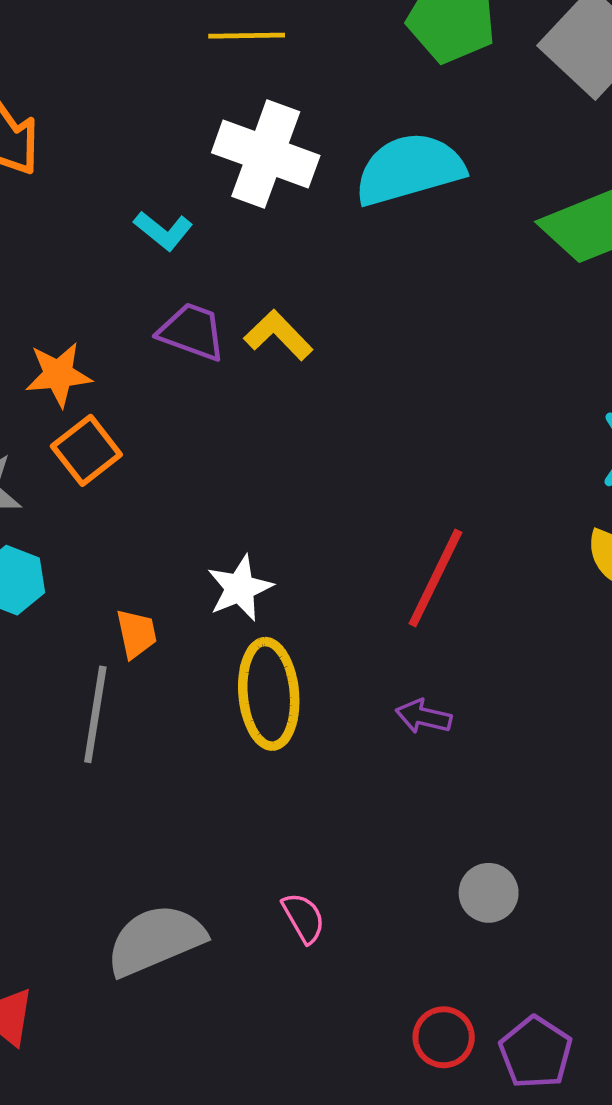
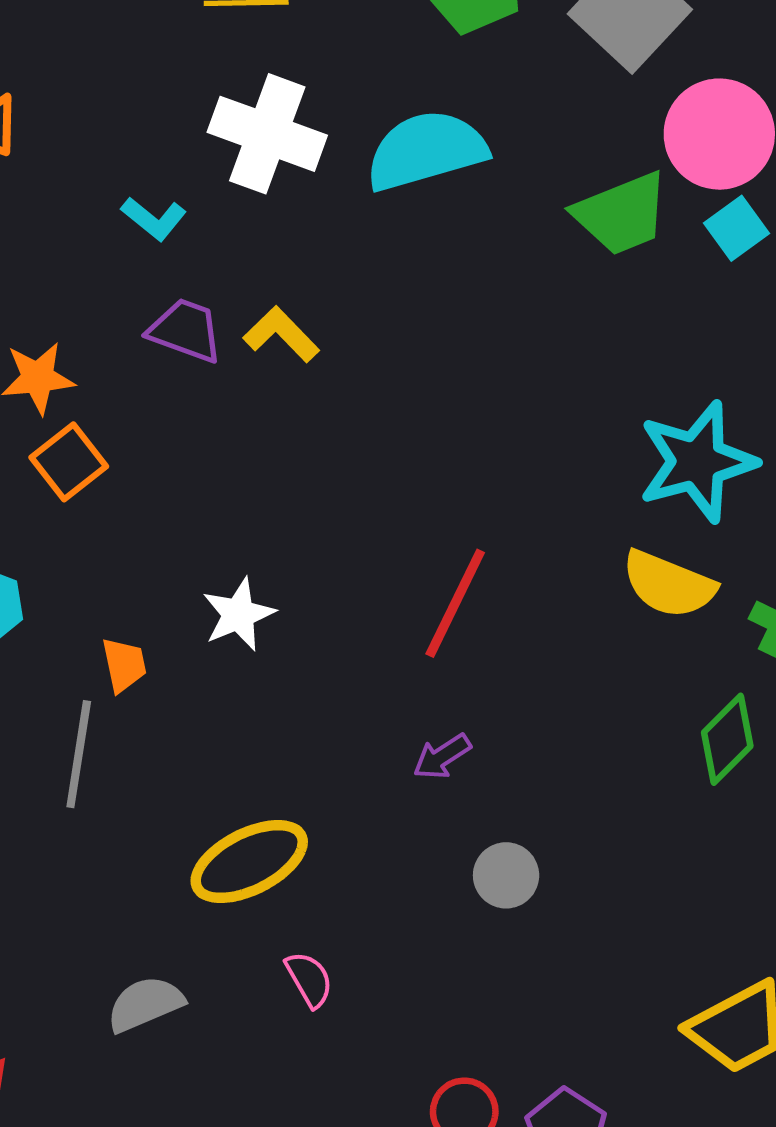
yellow ellipse: (269, 694) -> (249, 862), moved, turned 68
purple arrow: (424, 717) -> (442, 757), turned -46
gray circle: (489, 893) -> (506, 875), moved
gray semicircle: (155, 940) -> (145, 1004), size x0.7

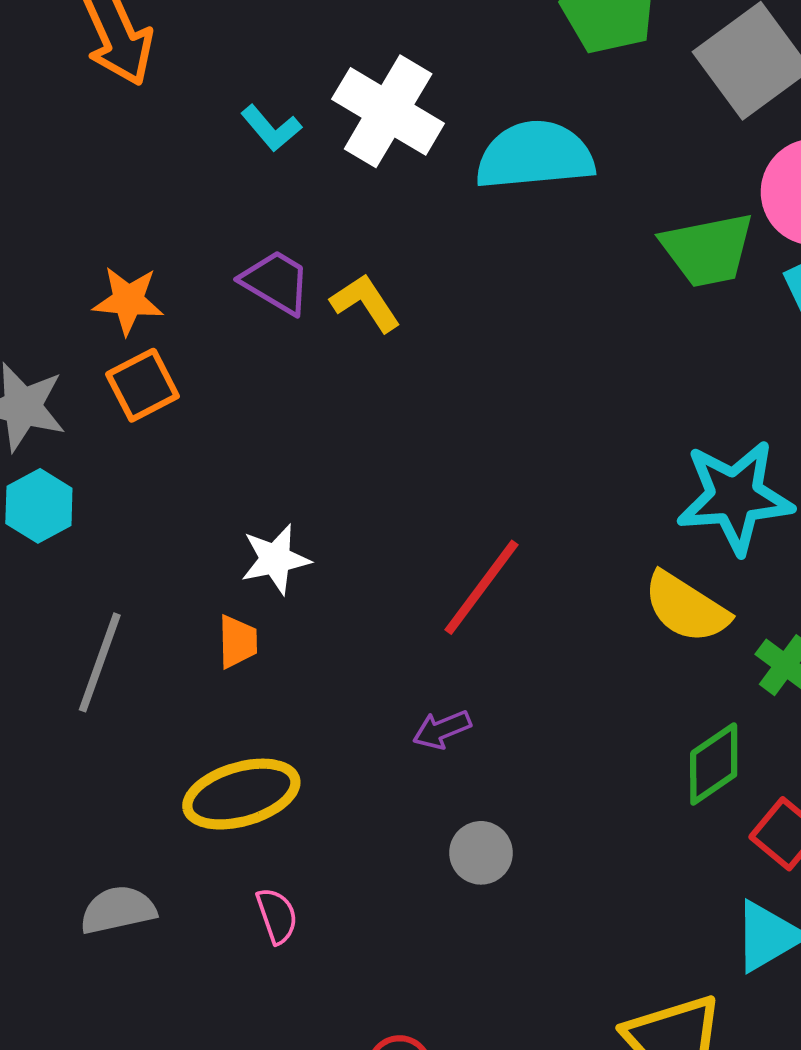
cyan L-shape: (154, 219) -> (271, 128), moved
orange trapezoid: (124, 665) -> (238, 642), moved

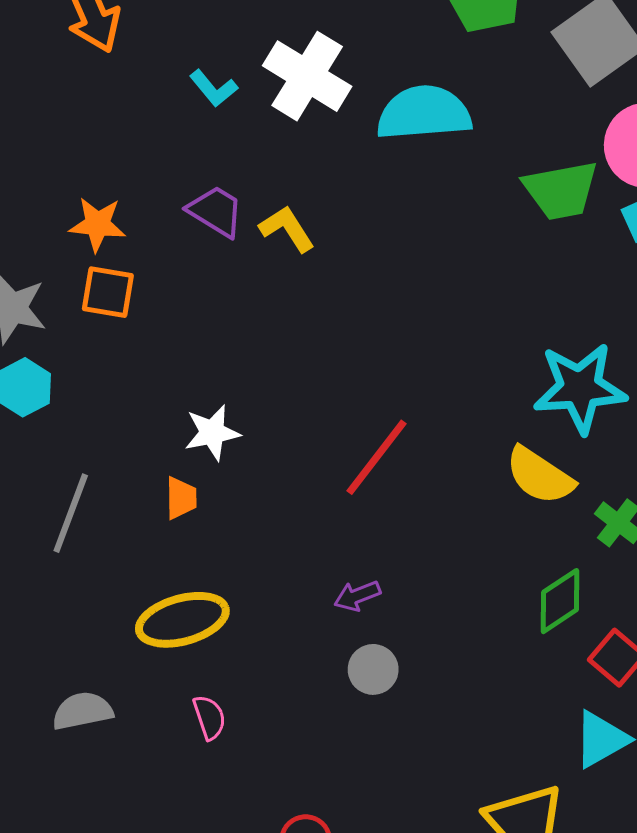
orange square: (143, 385) -> (108, 292), turned 36
purple arrow: (442, 729) -> (357, 596), moved

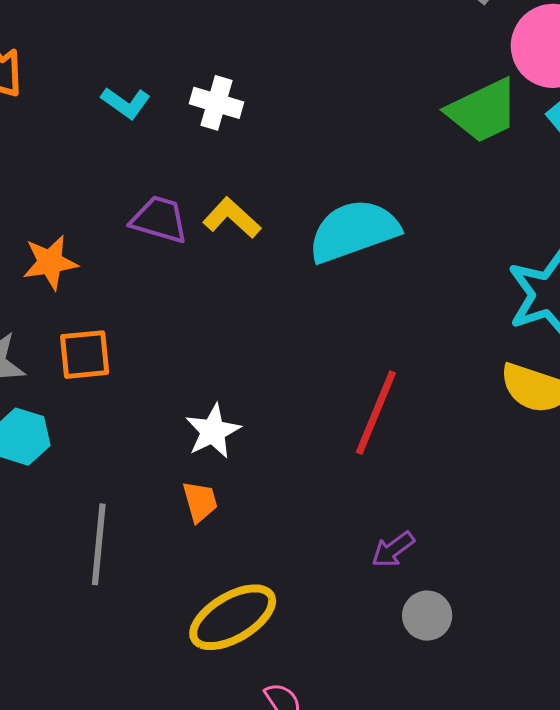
white cross: (307, 76) -> (216, 103), moved, size x0.6
cyan semicircle: (424, 113) -> (354, 231), moved
orange square: (108, 292) -> (85, 355), moved

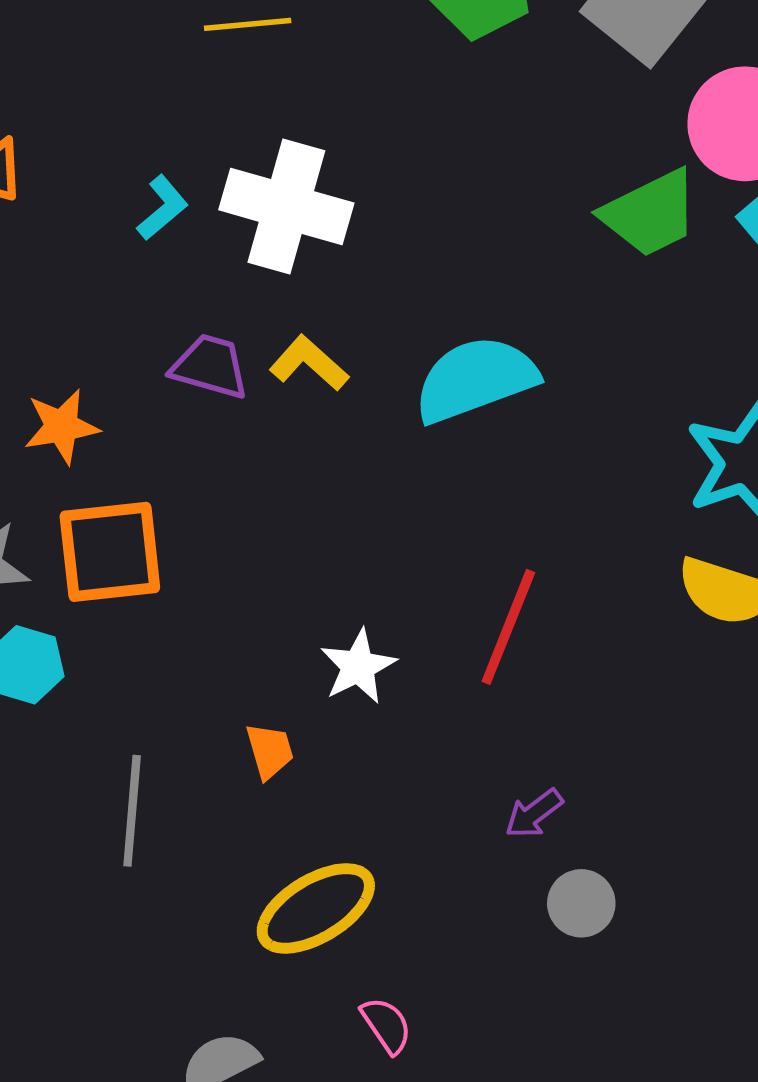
cyan L-shape: (126, 103) -> (162, 208), turned -75
white cross: (216, 103) -> (286, 206), size x1.8
orange square: (85, 355) -> (110, 552), size x1.5
white star: (213, 431) -> (358, 666), moved

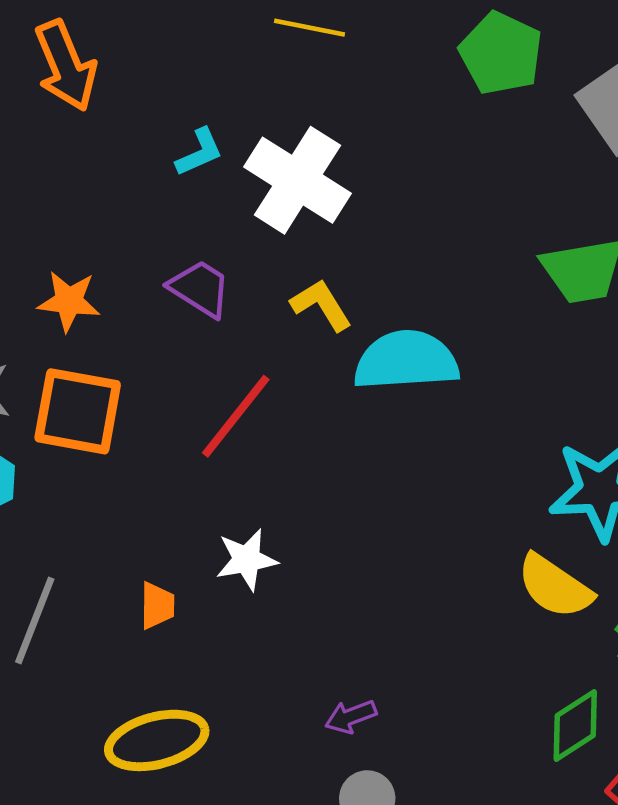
yellow L-shape: (309, 363) -> (321, 305), moved
red line: (508, 627) -> (236, 416), moved

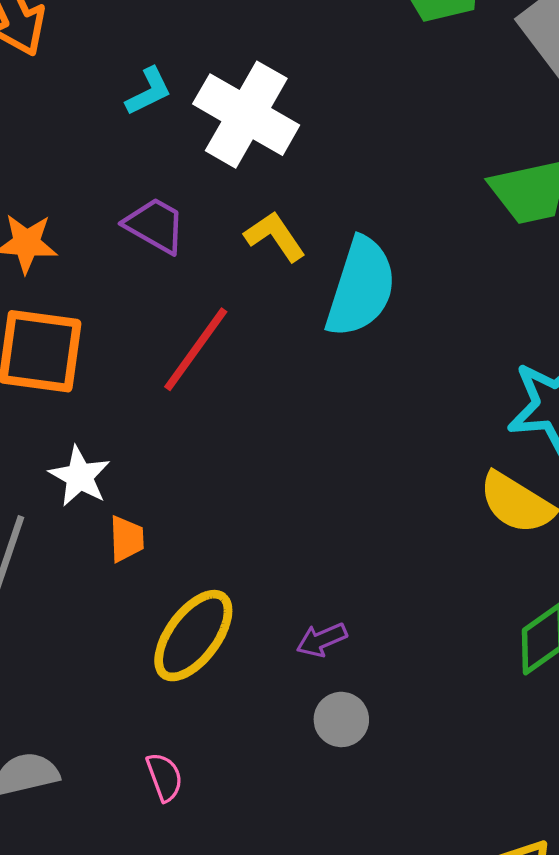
cyan semicircle: (406, 360) -> (361, 287), turned 114
white star: (247, 560) -> (80, 476), moved, turned -30
yellow ellipse: (157, 740) -> (193, 636), moved, turned -36

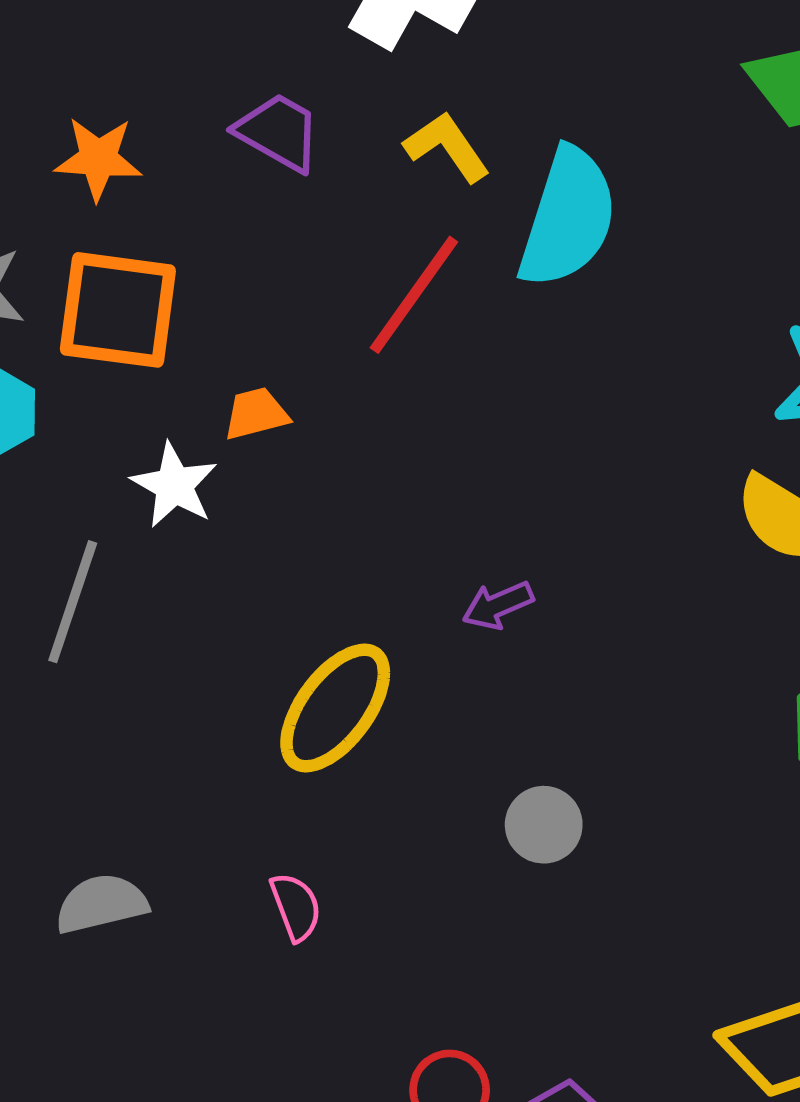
red line: (196, 349) -> (414, 295), moved
orange trapezoid: (127, 539) -> (256, 414), moved, turned -102
purple arrow: (322, 640) -> (498, 605), moved

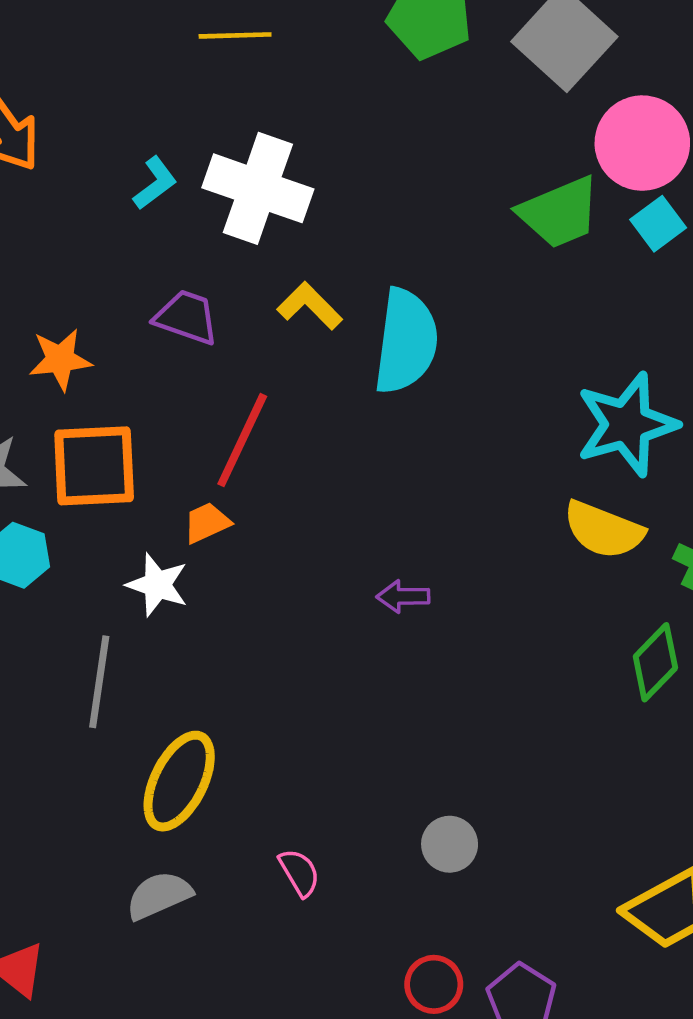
red line: (414, 295) -> (242, 440), moved
purple arrow: (498, 605) -> (403, 596), moved, turned 33
yellow ellipse: (335, 708) -> (179, 781), moved
gray circle: (544, 825) -> (450, 844), moved

